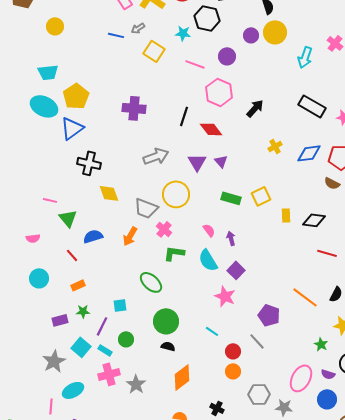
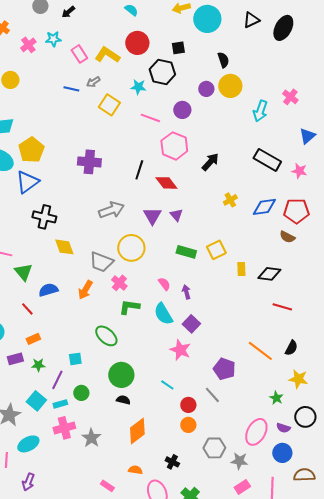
purple rectangle: (60, 320) -> (15, 359), moved
cyan rectangle: (105, 350) -> (60, 404), turned -48

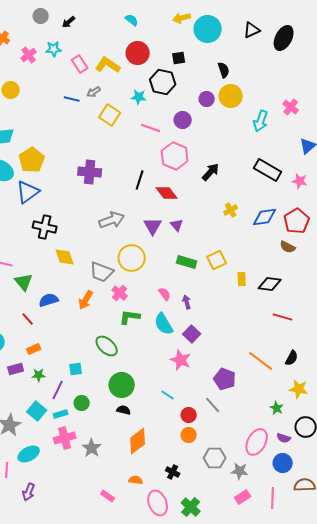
red pentagon: (296, 211) -> (297, 221), turned -30

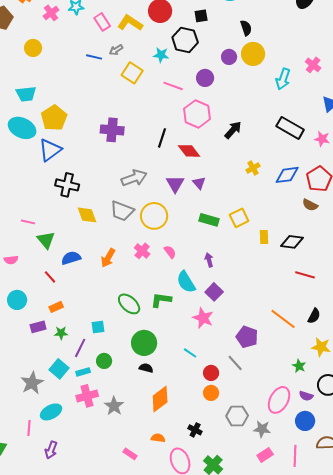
gray trapezoid: (102, 272) -> (122, 211), moved
pink semicircle: (165, 294) -> (170, 252), moved
green L-shape: (130, 317) -> (161, 300), moved

